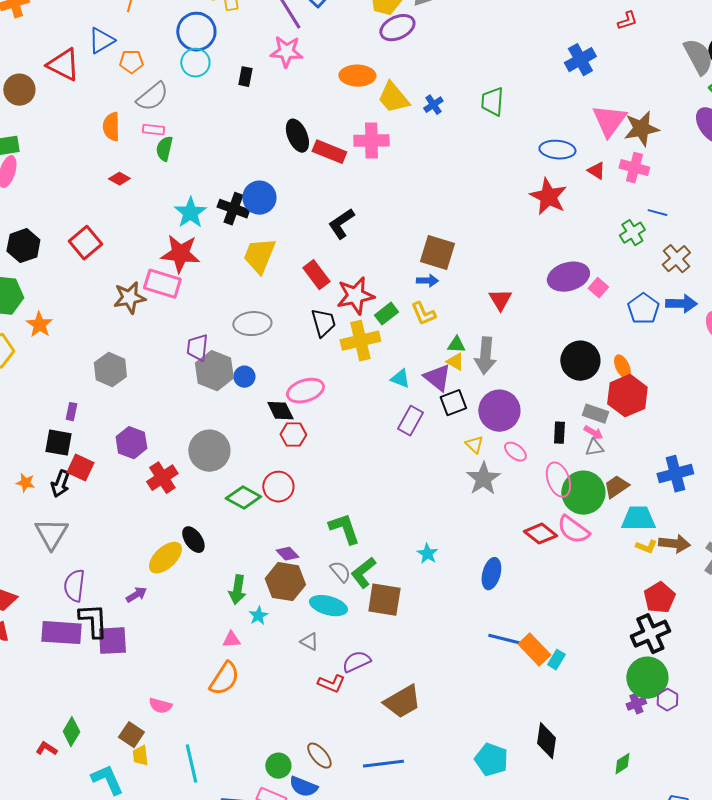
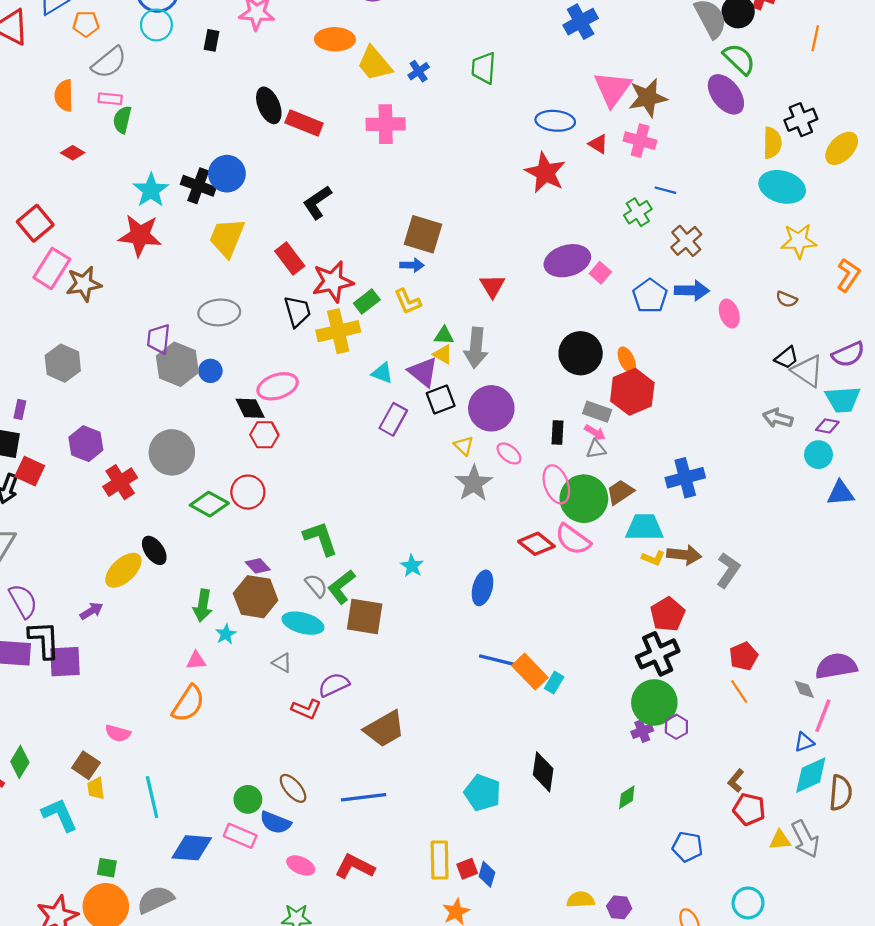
pink cross: (371, 141) -> (386, 124), moved
pink rectangle: (162, 284) -> (52, 268), moved, turned -75
purple semicircle: (74, 586) -> (23, 601), turned 144

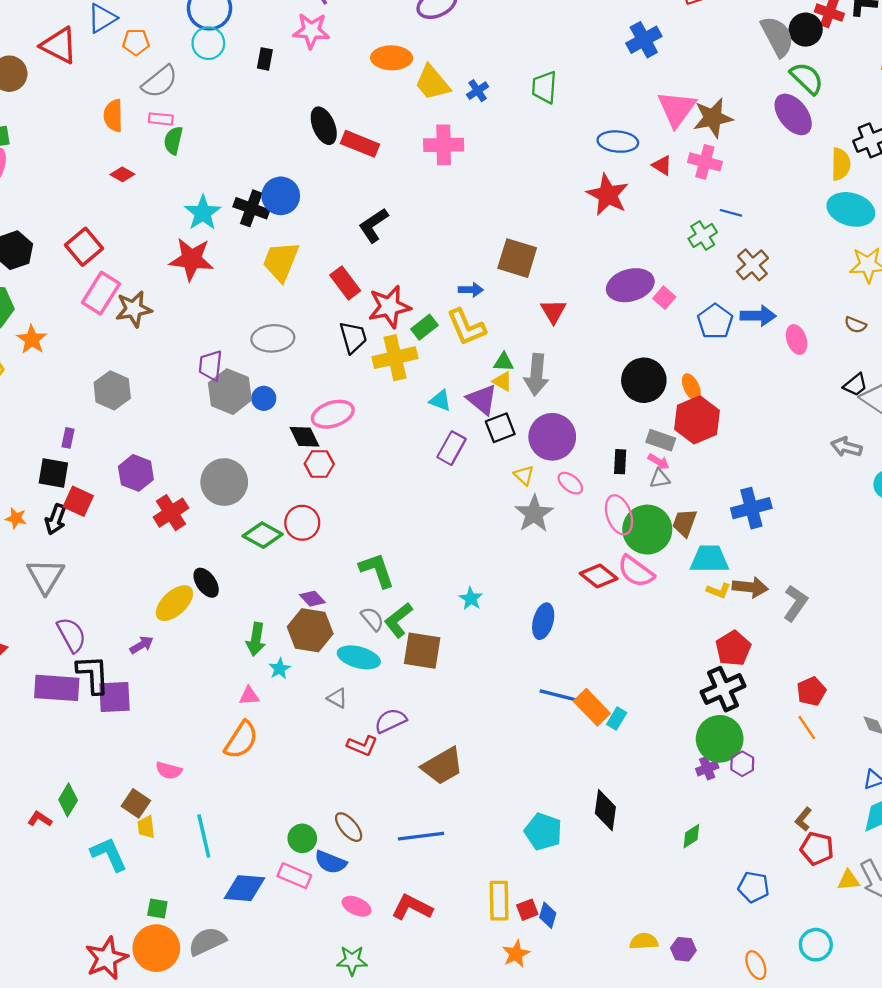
brown square: (423, 234) -> (517, 258), moved
yellow L-shape: (408, 301) -> (466, 327), size x1.4
brown trapezoid: (620, 492) -> (685, 523), turned -36

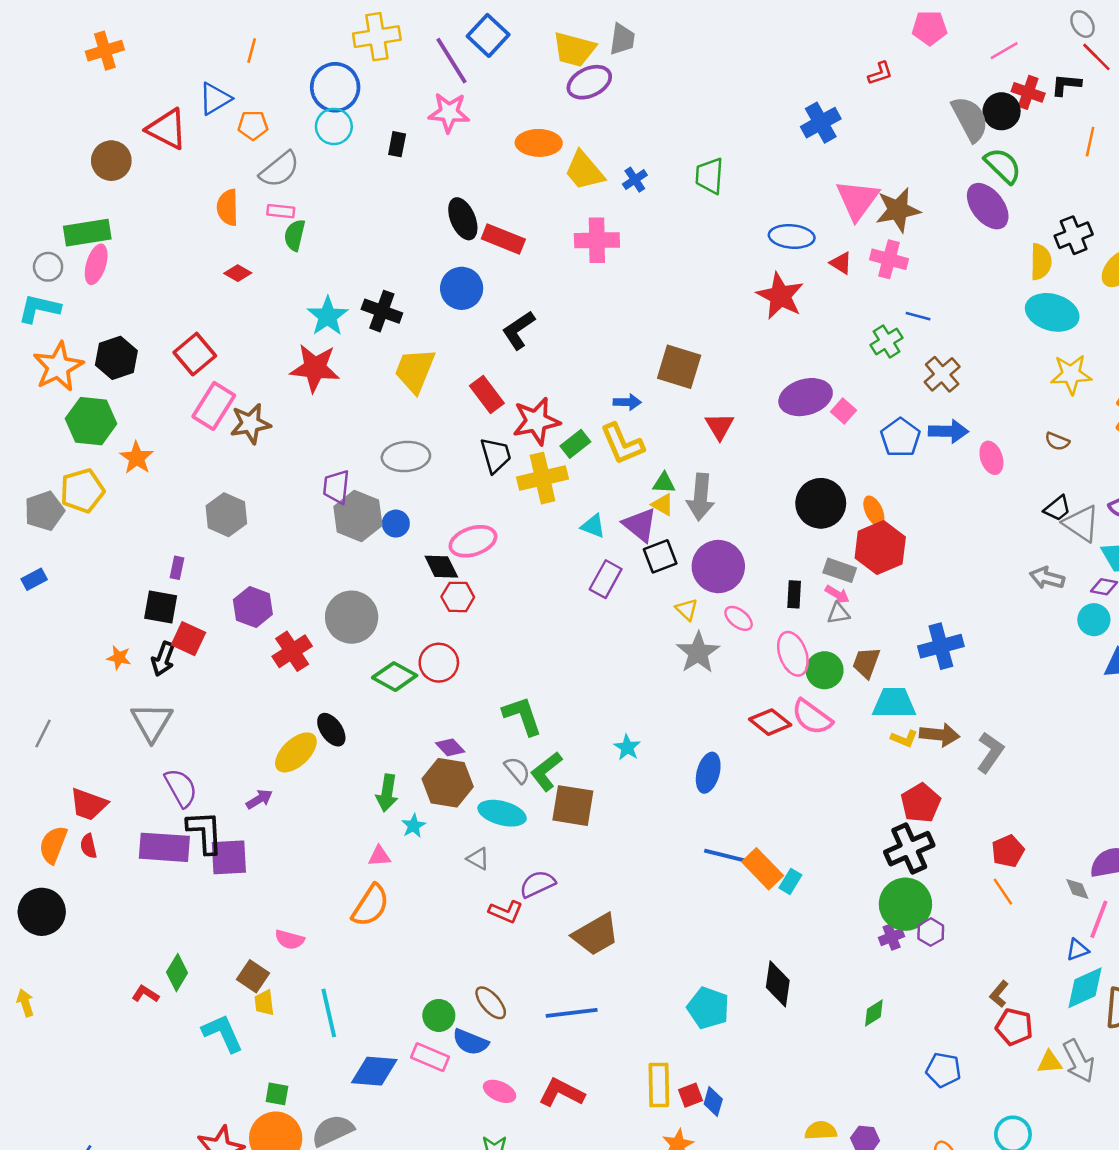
blue circle: (281, 196) -> (462, 288), moved
green circle: (647, 530) -> (825, 670), size x0.7

